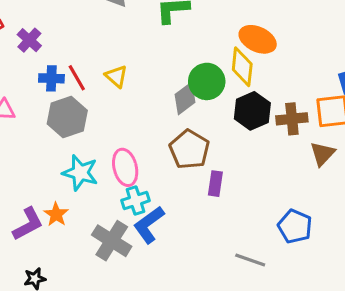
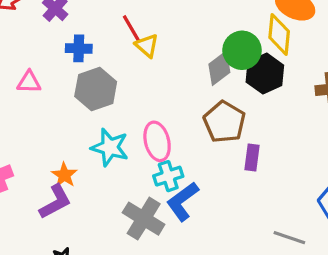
red line: (77, 78) -> (131, 28), moved
black hexagon: (252, 111) -> (265, 74), moved
orange star: (56, 214) -> (64, 175), moved

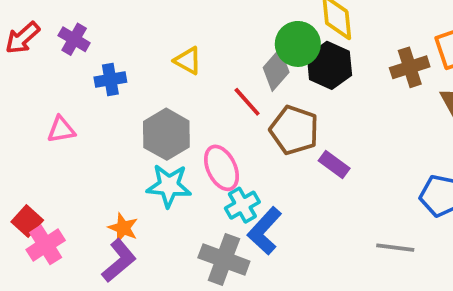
red line: (131, 28) -> (247, 102), moved
gray hexagon: (96, 89) -> (166, 134), moved
purple rectangle: (252, 158) -> (334, 164), turned -50

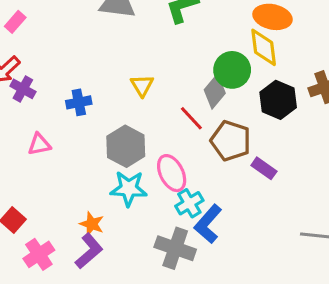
purple cross: (74, 39) -> (23, 89), moved
yellow triangle: (188, 61) -> (142, 85), turned 30
black hexagon: (329, 65) -> (278, 100), moved
pink cross: (46, 245) -> (39, 254), moved

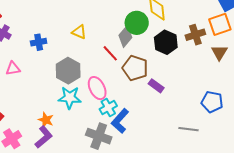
yellow triangle: (142, 85) -> (79, 32), turned -35

